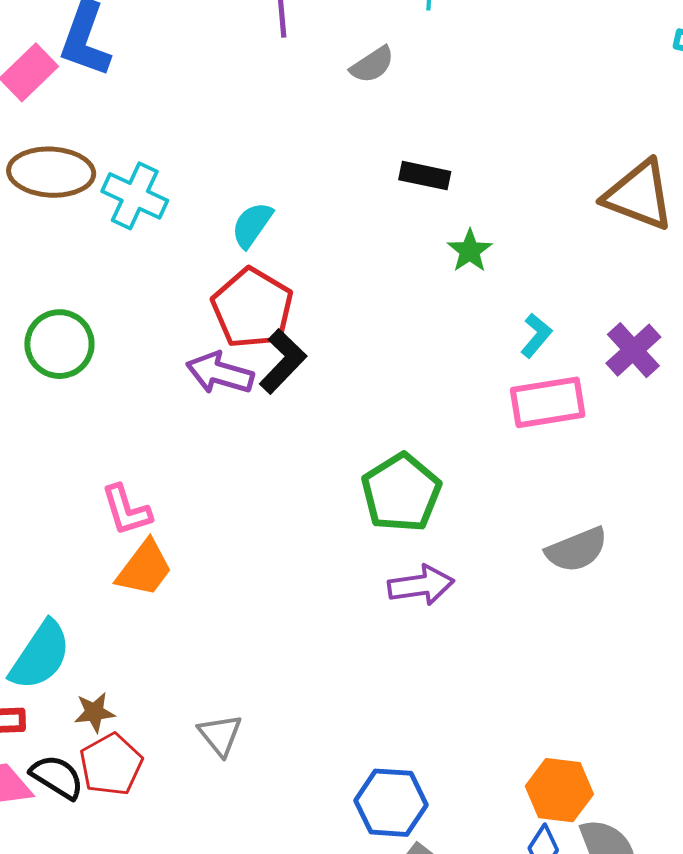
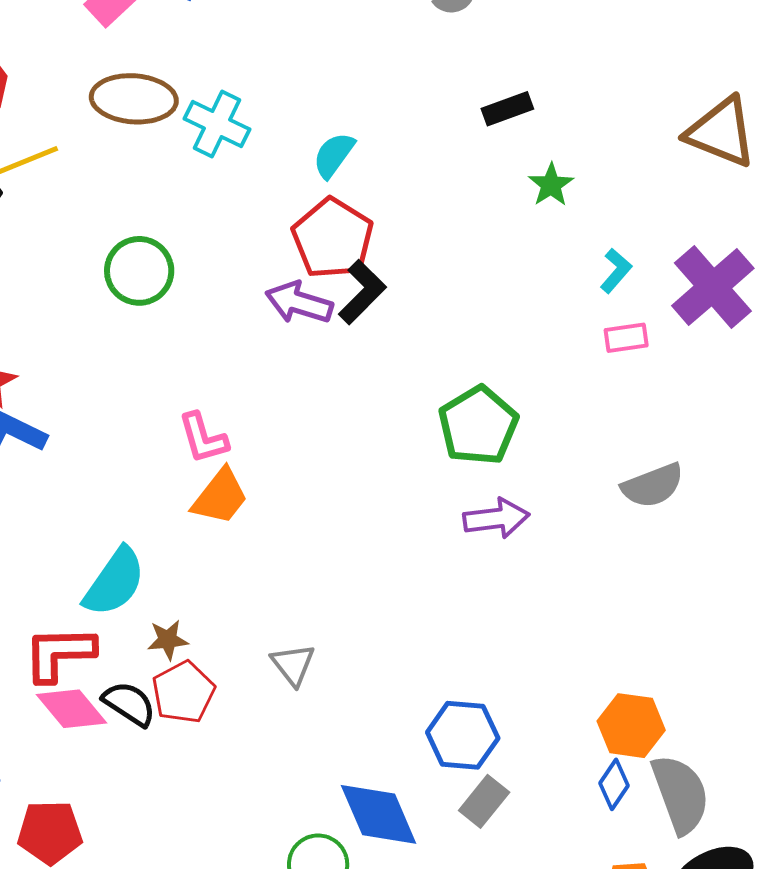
black rectangle: (425, 176) -> (507, 109), turned -33
purple cross: (633, 350) -> (713, 287), size x1.5
pink rectangle: (548, 402) -> (626, 338), size x0.6

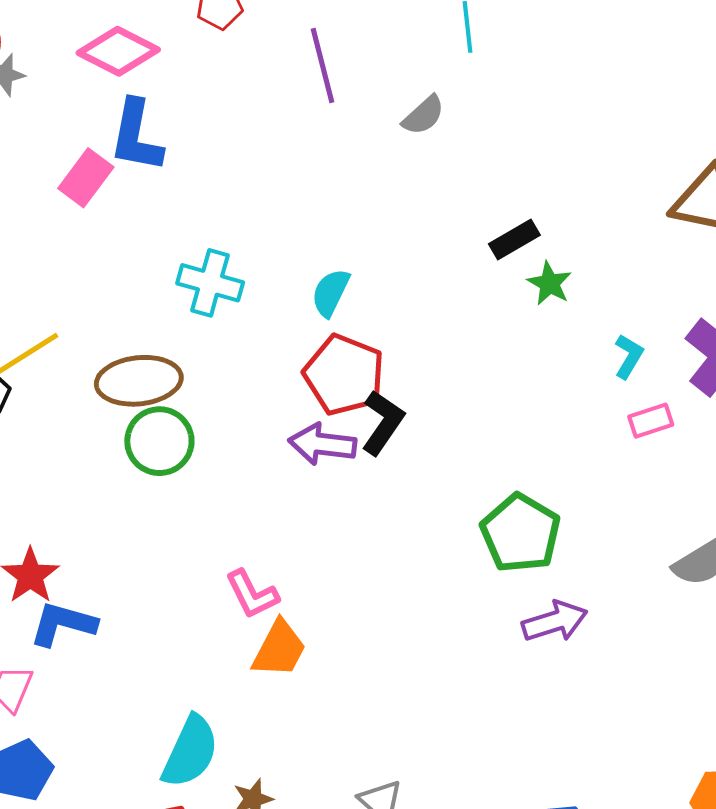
brown ellipse: (134, 99) -> (139, 381), moved
black rectangle: (507, 109) -> (514, 239), moved

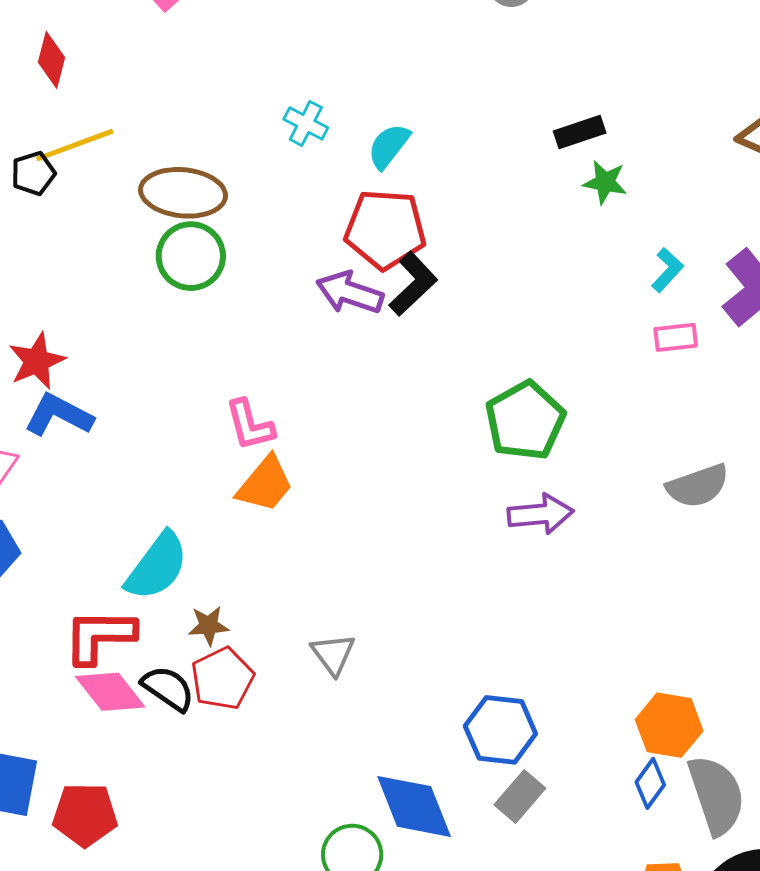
cyan cross: (210, 283) -> (306, 123), moved, size x0.7
green star: (550, 283) -> (605, 182), turned -30
red pentagon: (344, 375) -> (385, 229), turned -30

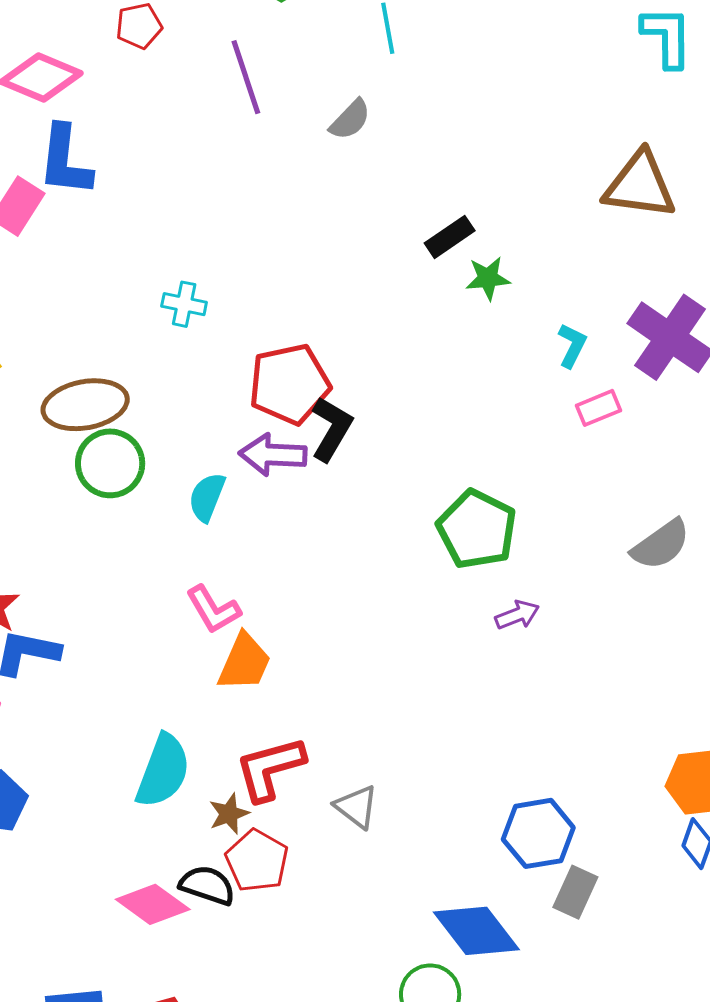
cyan semicircle: (389, 146) -> (207, 497), moved
purple arrow: (541, 514) -> (517, 615), size x0.7
red L-shape: (100, 636) -> (270, 768), moved

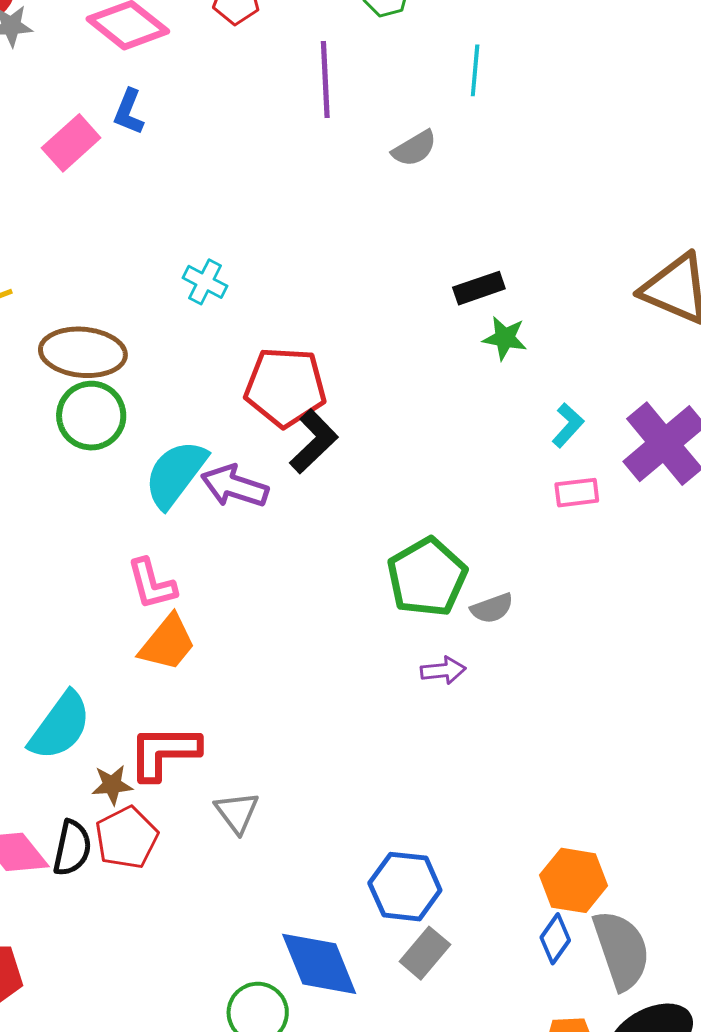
blue L-shape: (65, 161) -> (129, 112), size x0.6
purple arrow: (273, 455) -> (235, 486), moved
cyan semicircle: (207, 497) -> (175, 474), size x1.5
gray semicircle: (661, 545) -> (492, 608), moved, size x0.7
black semicircle: (207, 885) -> (72, 848), turned 68

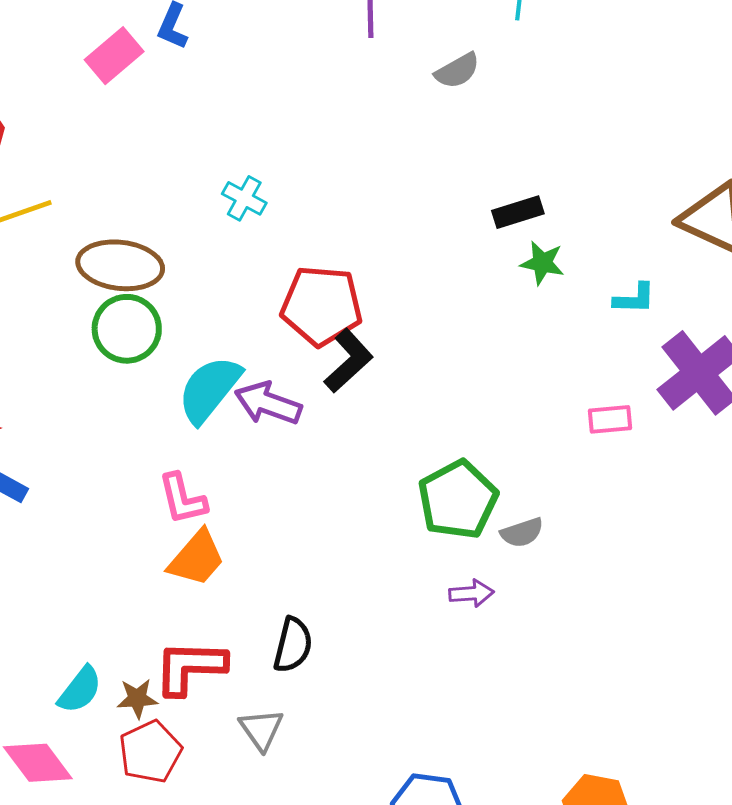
cyan L-shape: (568, 425) -> (634, 299), moved, turned 48
cyan semicircle: (60, 726) -> (80, 690), moved, size x0.7
black semicircle: (72, 848) -> (293, 645), moved

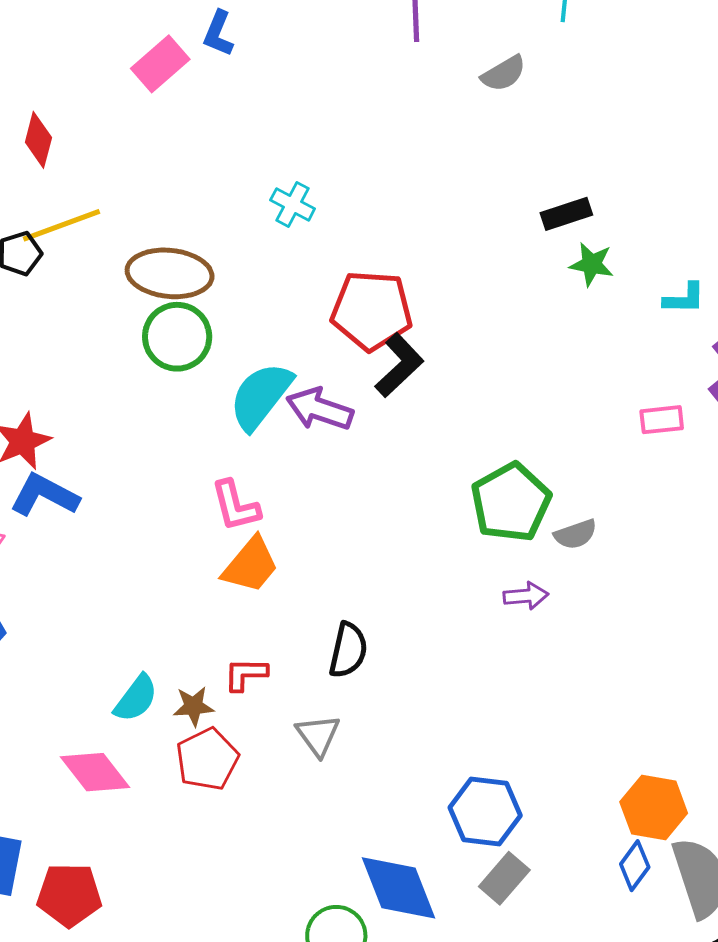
red L-shape: (190, 667) -> (246, 674), size x0.6

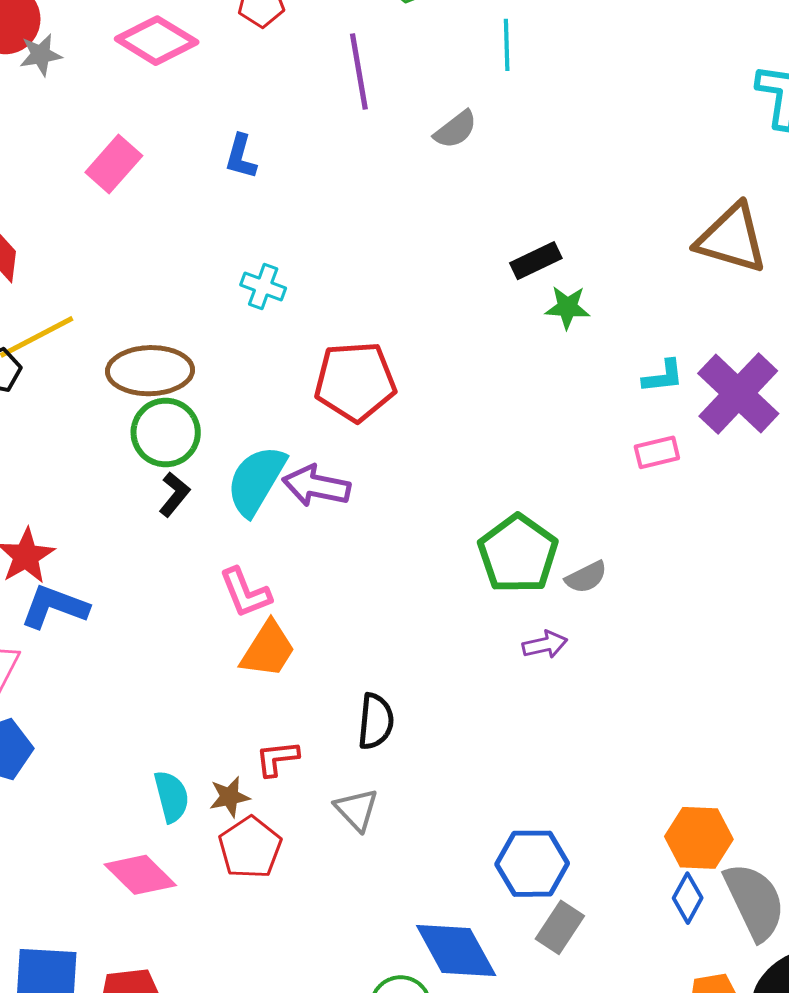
blue L-shape: (218, 33) -> (241, 157), moved
cyan L-shape: (684, 298) -> (663, 376), moved
black L-shape: (399, 365) -> (174, 494), moved, size x0.7
cyan semicircle: (136, 698) -> (171, 796), turned -44

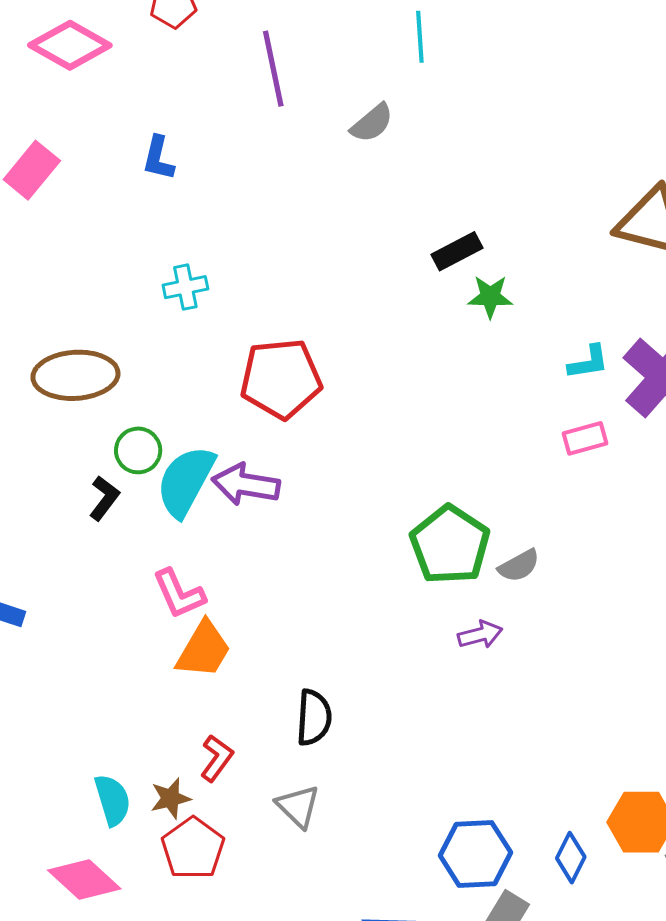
cyan cross: (263, 286) -> (185, 287), turned -30
green circle: (166, 433) -> (138, 450), moved, size x0.7
red L-shape: (277, 758) -> (217, 758), turned 135
blue diamond: (688, 898) -> (571, 858), moved

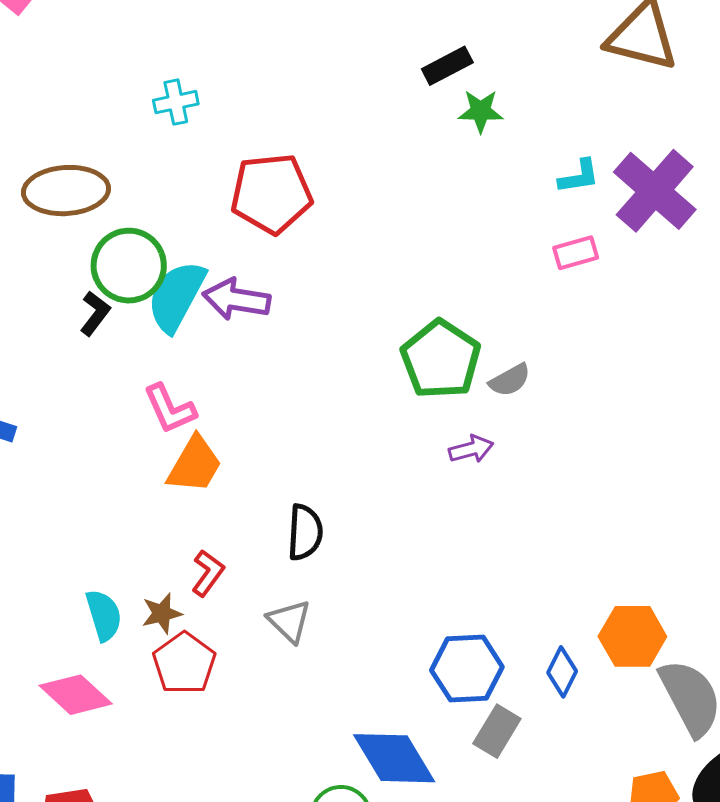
green circle: (138, 450) -> (129, 266), size x1.6

